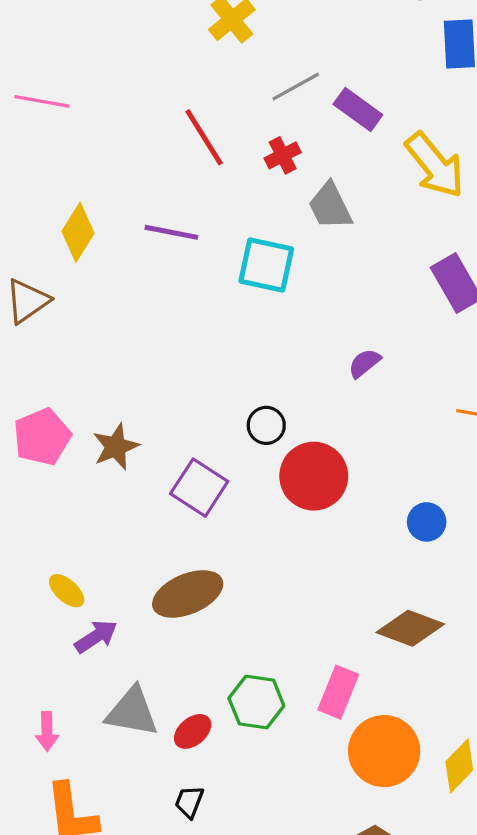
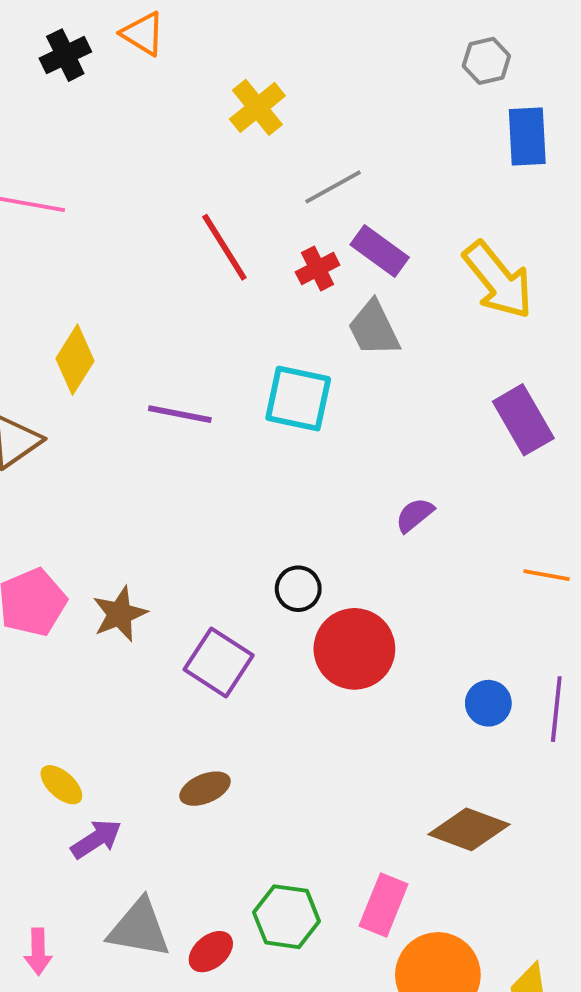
purple rectangle: (358, 110) -> (380, 251), moved
purple line: (171, 232) -> (180, 414), moved
brown ellipse: (188, 594) -> (205, 789), size x0.6

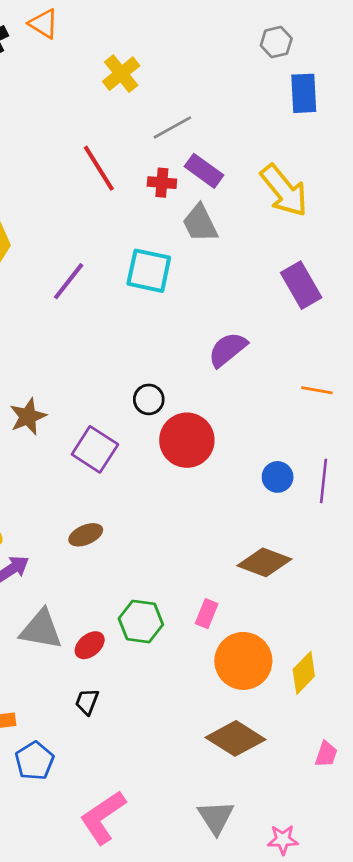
red cross: (318, 268) -> (162, 183), turned 32
purple line: (180, 414) -> (69, 281), turned -63
purple semicircle: (415, 515) -> (228, 350), size x1.5
pink rectangle: (384, 905) -> (207, 614), size x0.7

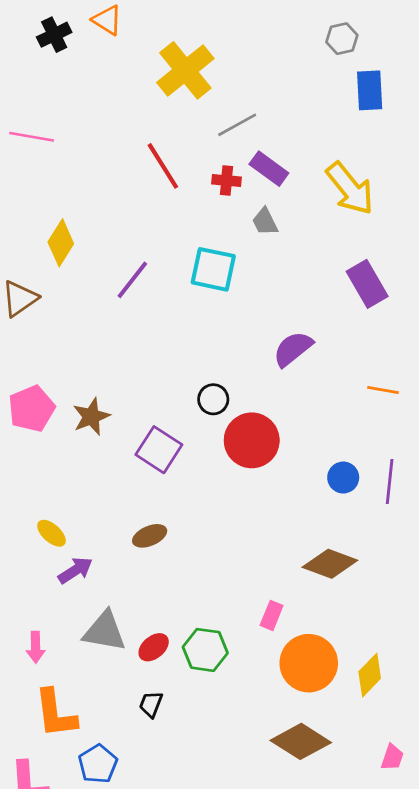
yellow cross: (121, 74) -> (185, 70), size x1.5
gray trapezoid: (200, 223) -> (265, 222), size x0.7
green hexagon: (141, 622) -> (205, 650), moved

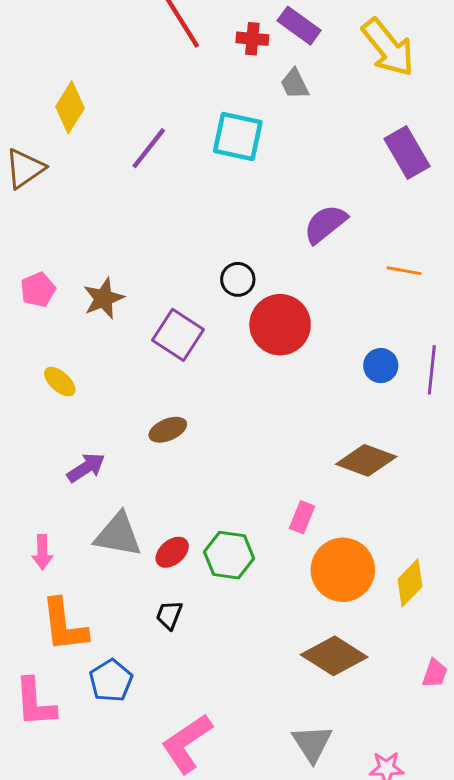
orange line: (383, 390) -> (404, 271), moved
pink pentagon: (32, 409) -> (38, 290), size x0.7
yellow ellipse: (51, 533) -> (60, 382), moved

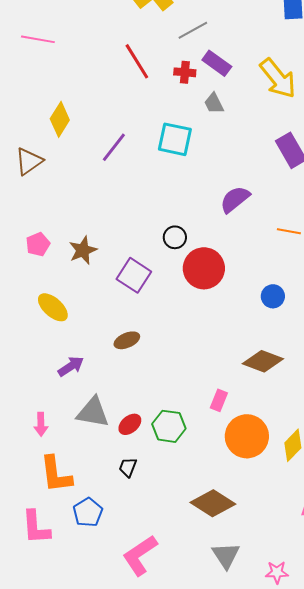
yellow ellipse: (60, 382) -> (53, 307), size x1.4
brown diamond: (334, 656) -> (213, 503), moved

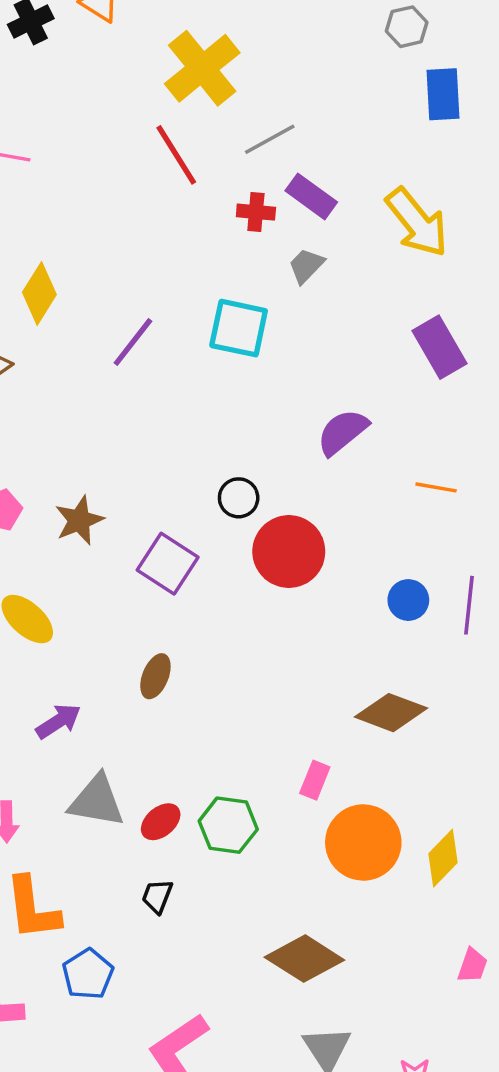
red line: (137, 61) -> (176, 155), moved
gray trapezoid: (214, 103) -> (306, 266), turned 70
brown ellipse: (127, 340) -> (155, 676), turned -45

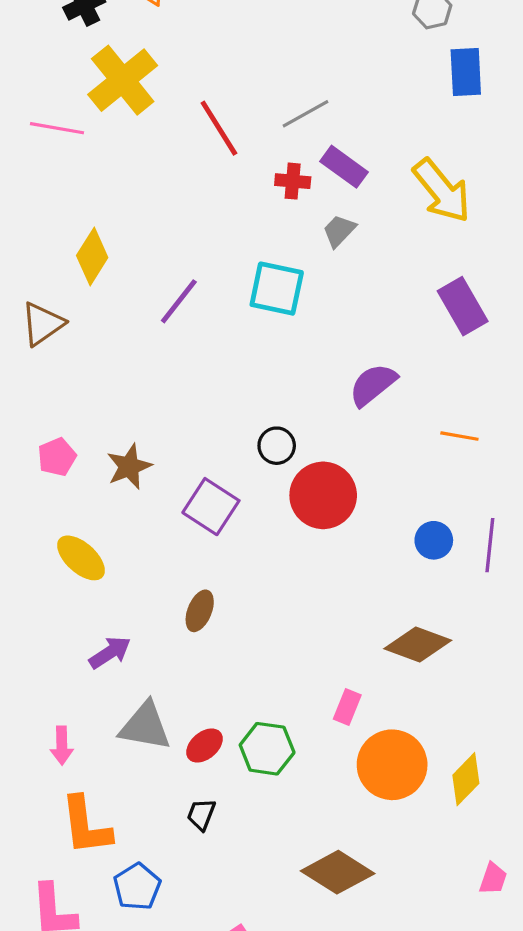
yellow cross: (202, 68) -> (123, 80), moved

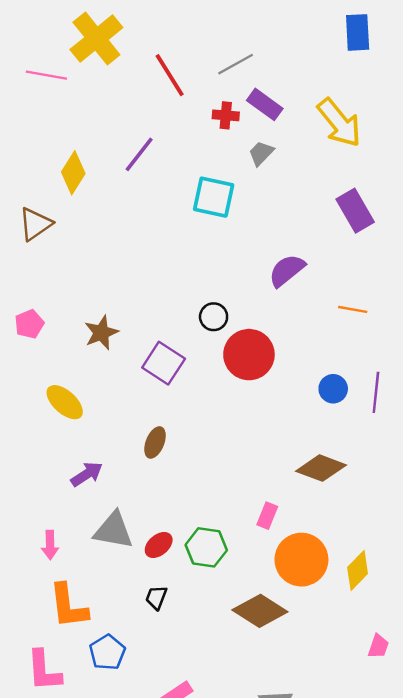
purple line: (179, 301) -> (139, 154), moved
pink pentagon: (57, 457) -> (29, 324), moved
brown diamond: (338, 872) -> (260, 611), moved

